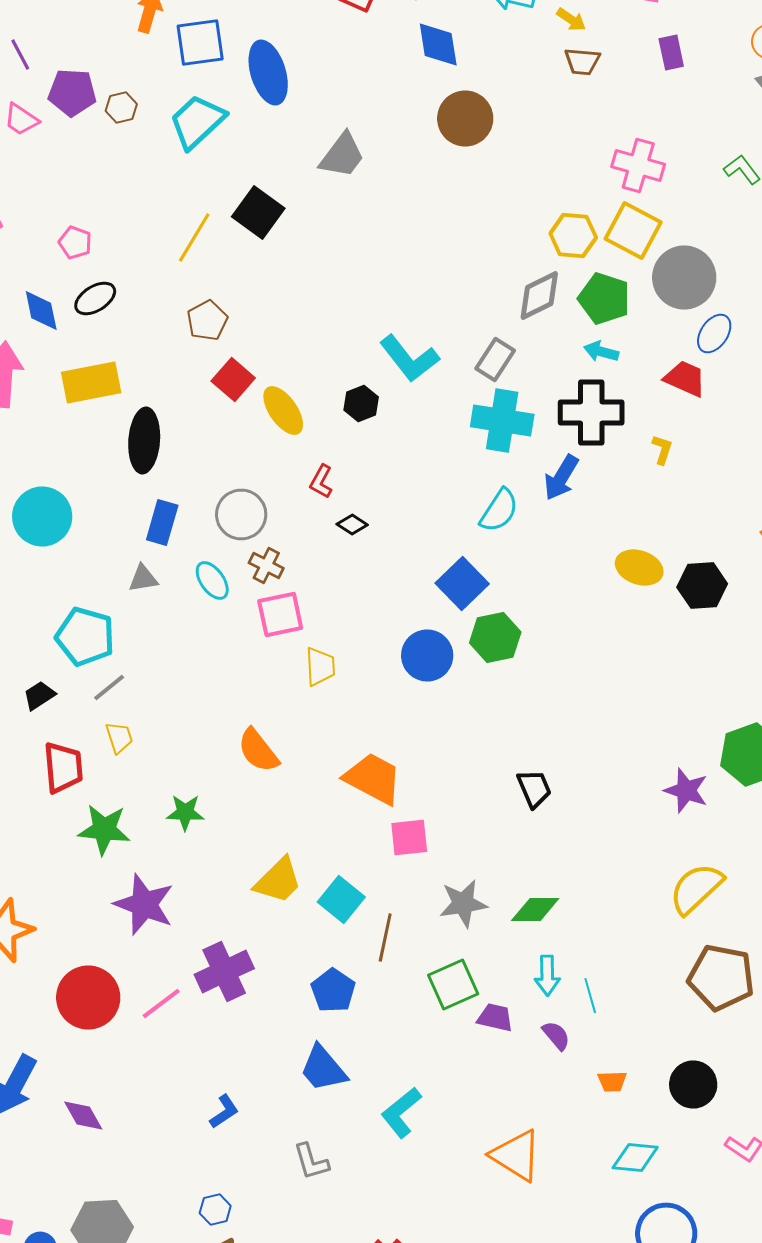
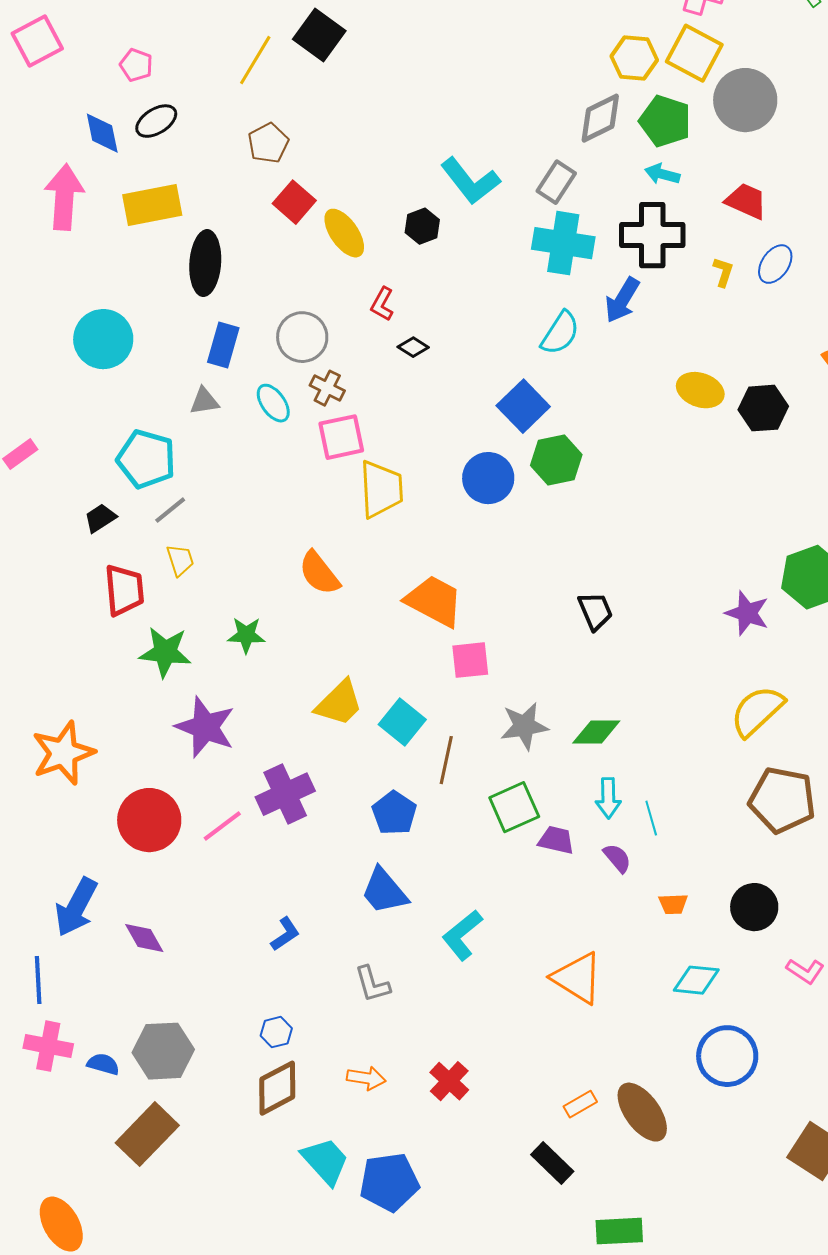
blue ellipse: (714, 334) -> (775, 264), moved
yellow trapezoid: (320, 666) -> (381, 489), size x1.5

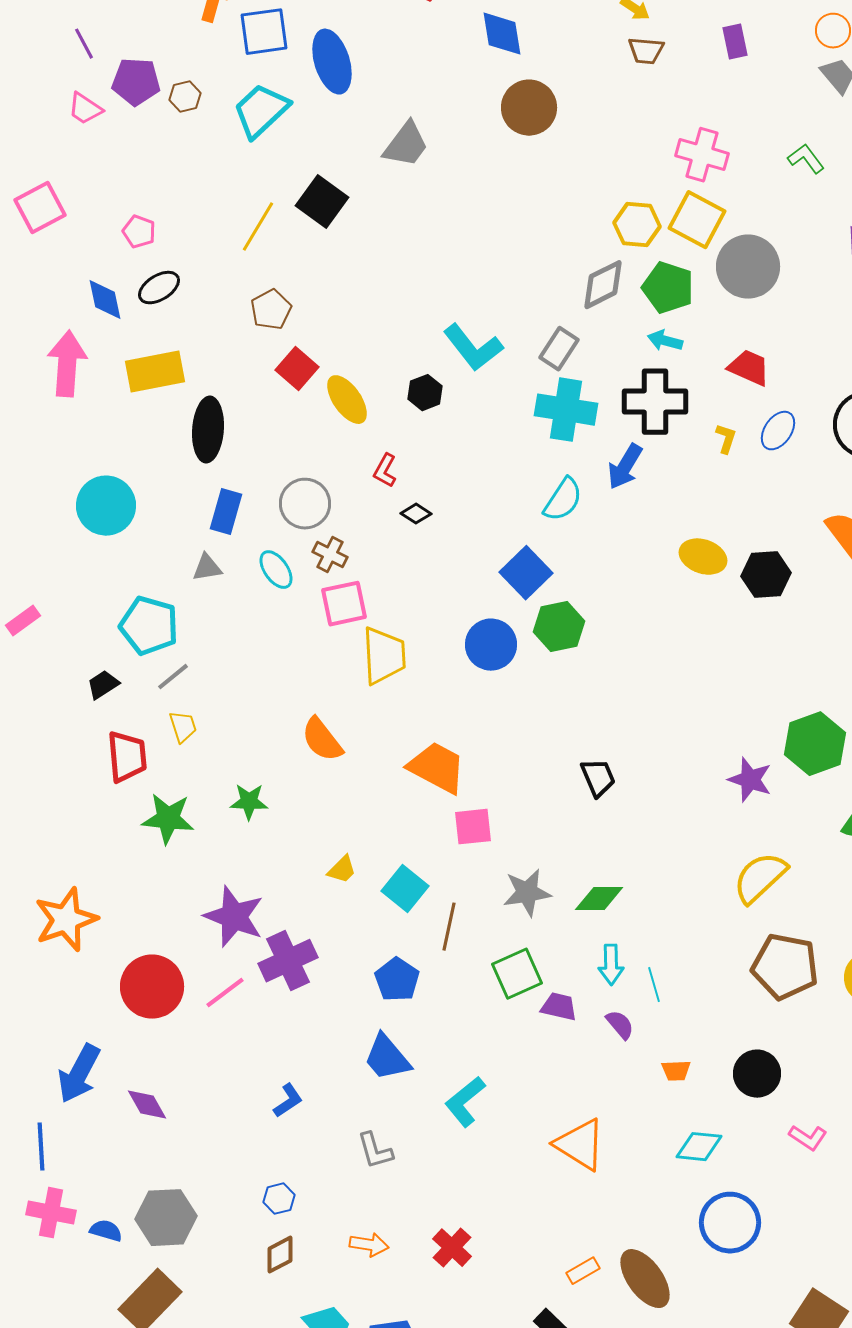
yellow trapezoid: (339, 703) -> (342, 870), size x0.6
purple star: (205, 727) -> (234, 917), moved
brown diamond: (277, 1088) -> (280, 1255), size x0.7

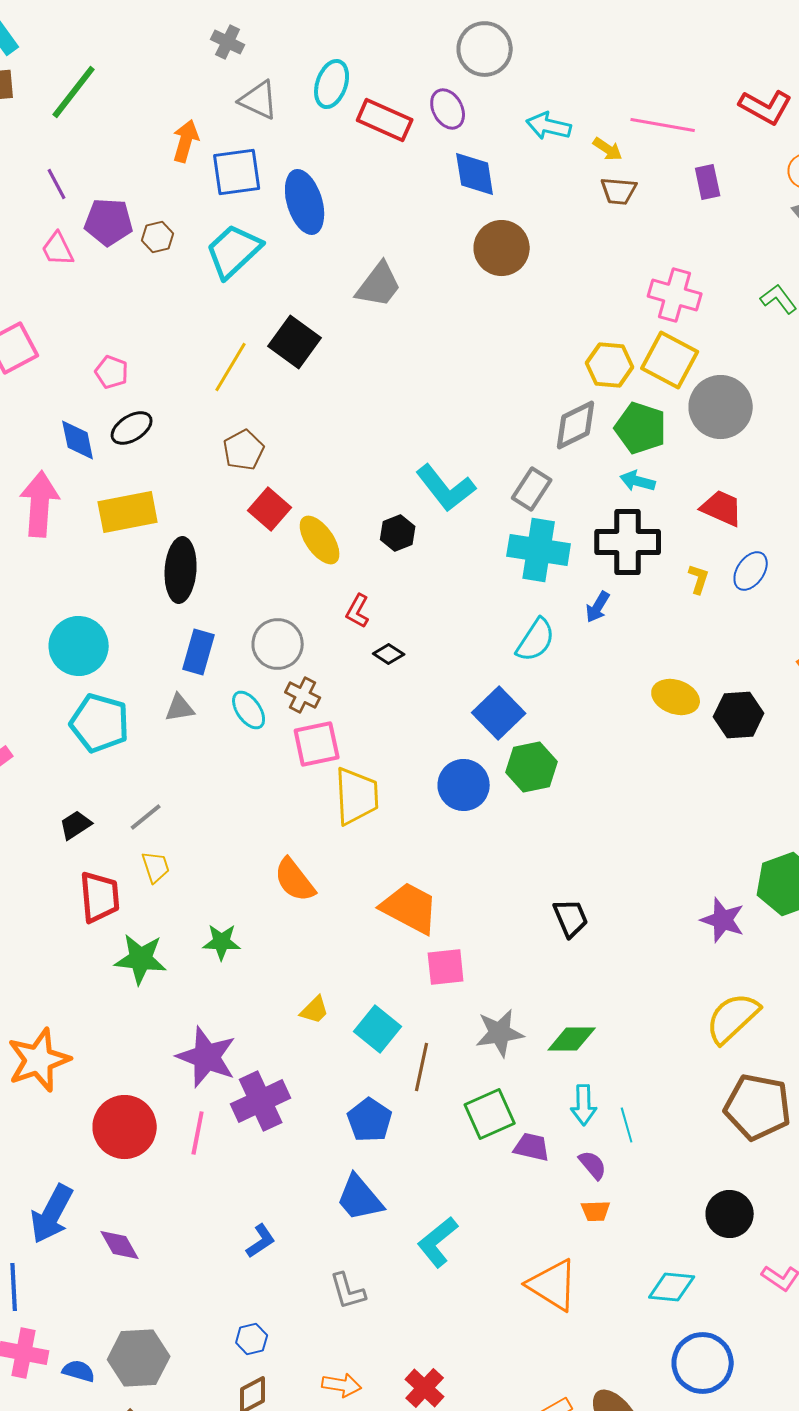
pink trapezoid: (85, 109) -> (58, 249), turned 30
blue arrow: (625, 467) -> (598, 607), size x0.7
cyan pentagon: (149, 626) -> (100, 723), moved
pink line: (225, 993) -> (198, 1133), turned -42
orange trapezoid: (676, 1071) -> (596, 1211), moved

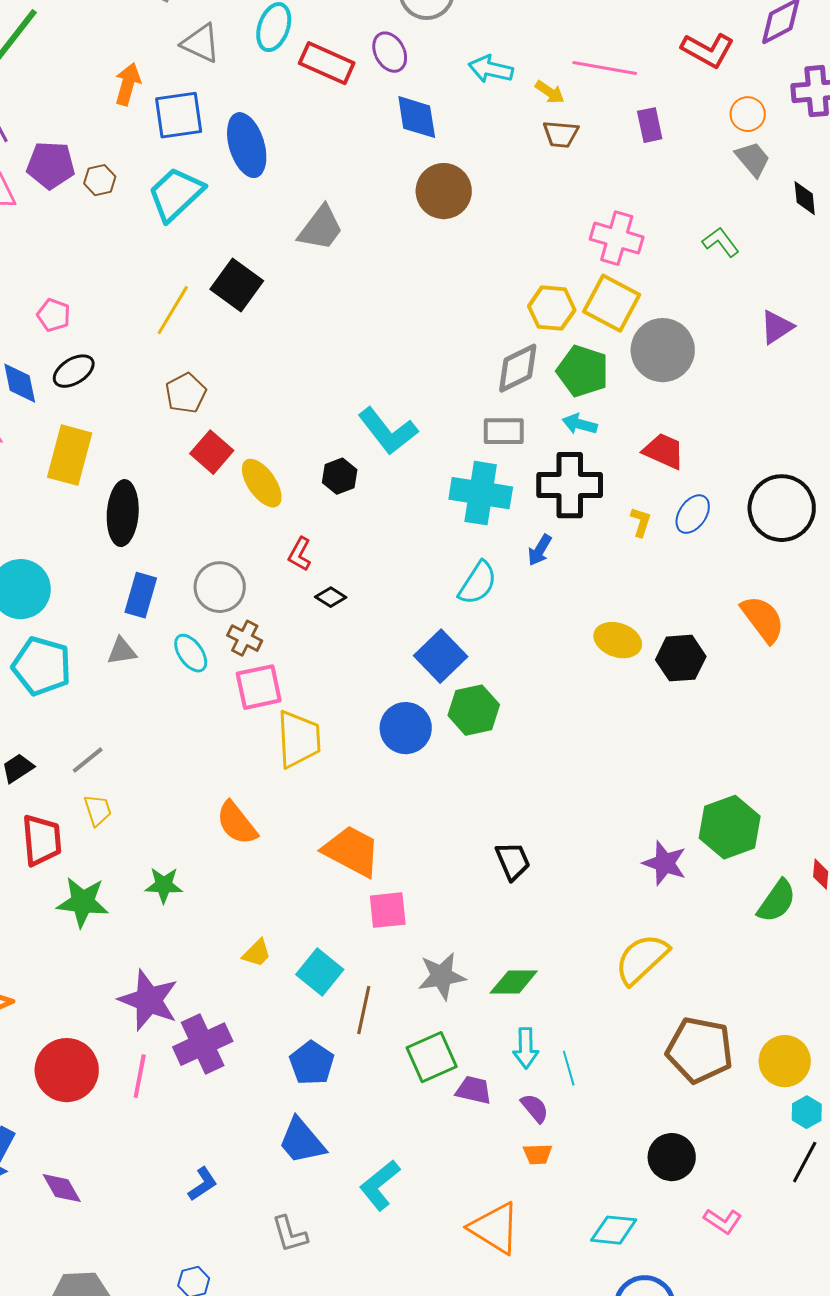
gray rectangle: (532, 489) -> (504, 431), moved, turned 57
yellow rectangle: (128, 512) -> (70, 455), turned -64
yellow semicircle: (733, 1018) -> (642, 959), moved

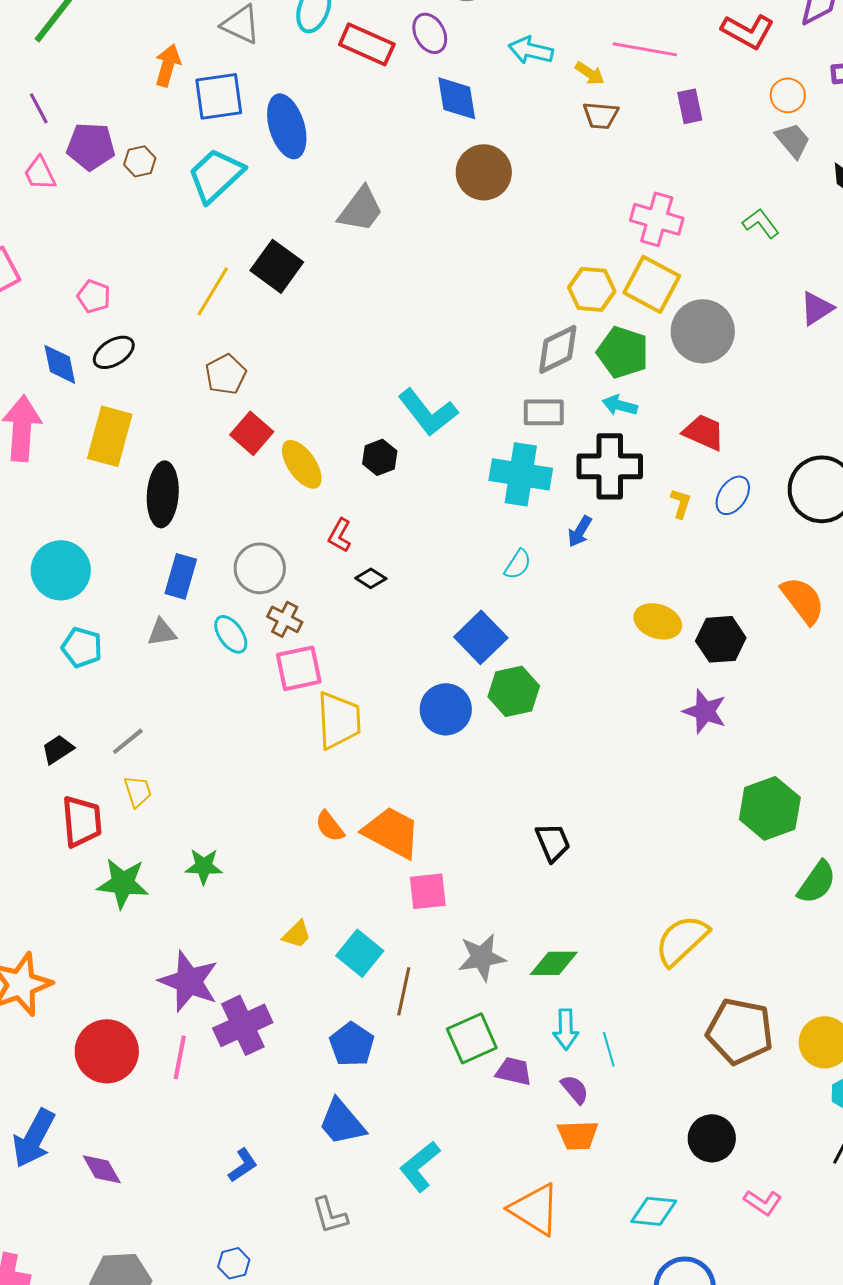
cyan semicircle: (478, 583) -> (518, 564), size x0.7
cyan pentagon: (42, 666) -> (82, 647), size x0.7
orange semicircle: (237, 823) -> (330, 826), moved, size x0.7
purple star: (665, 863) -> (705, 711), moved
orange trapezoid: (538, 1154) -> (578, 1135), size x1.4

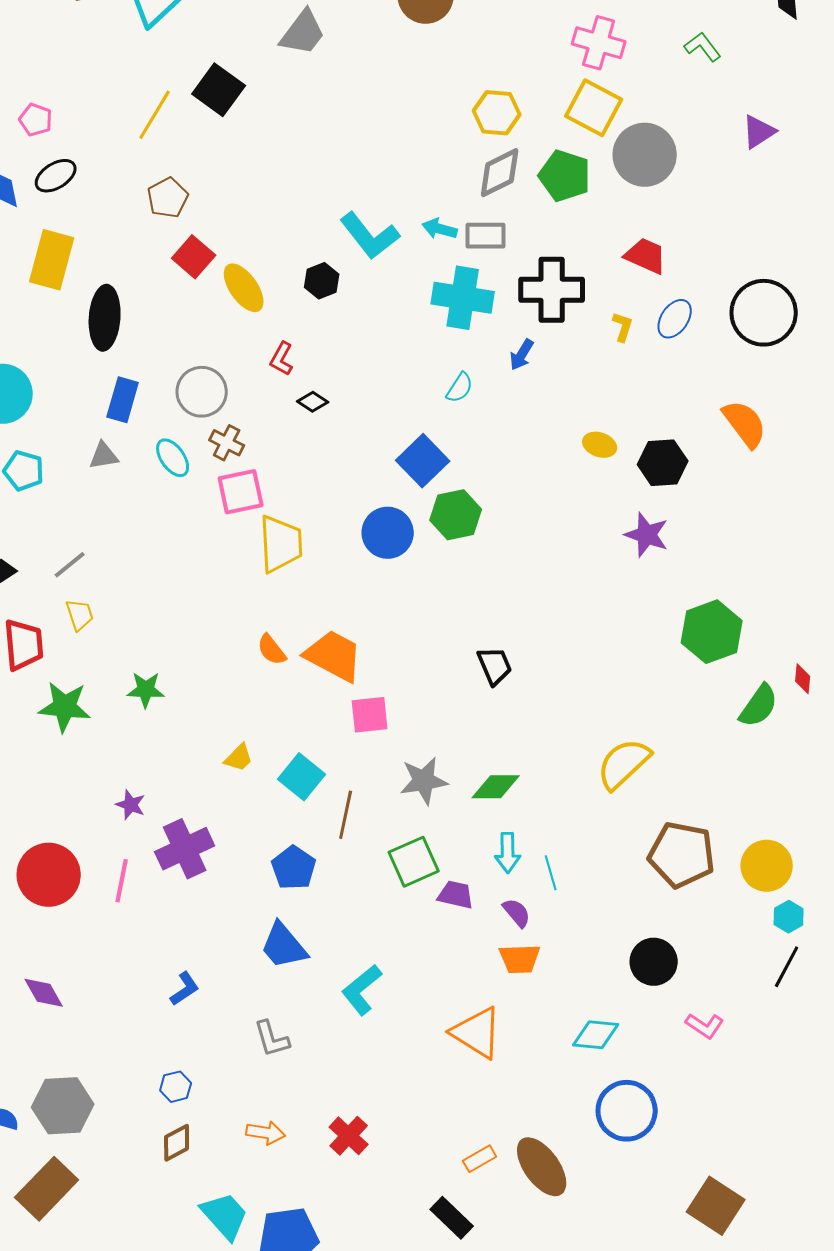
yellow hexagon: (592, 289) -> (497, 113), moved
cyan arrow: (620, 405) -> (440, 229), moved
yellow ellipse: (658, 621) -> (600, 445), size x0.7
purple star: (189, 981) -> (131, 805), size x0.5

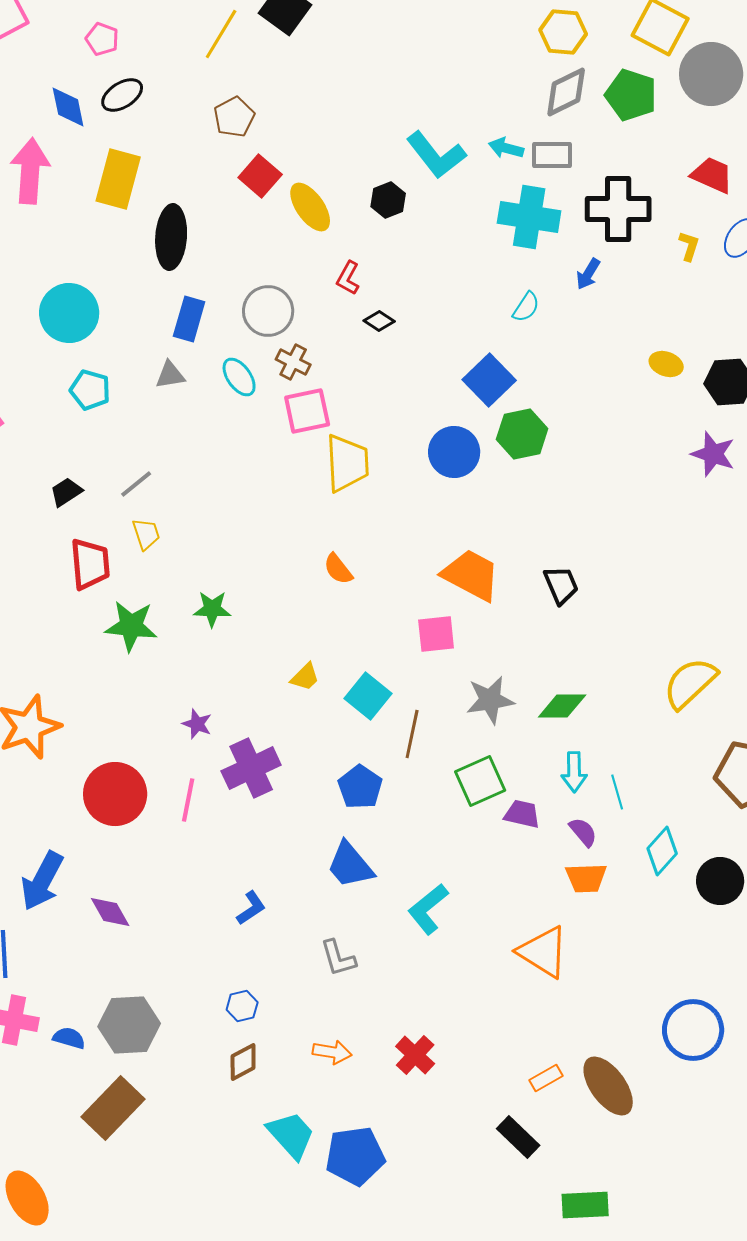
orange trapezoid: (334, 656) -> (471, 575), moved
cyan diamond: (596, 1035) -> (662, 851), moved, turned -54

